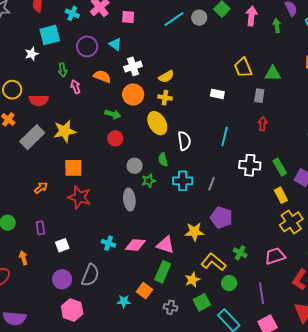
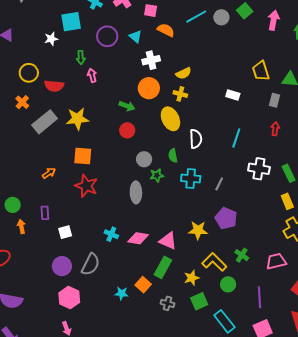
orange semicircle: (102, 76) -> (166, 30), moved
orange arrow: (23, 258) -> (21, 226), moved

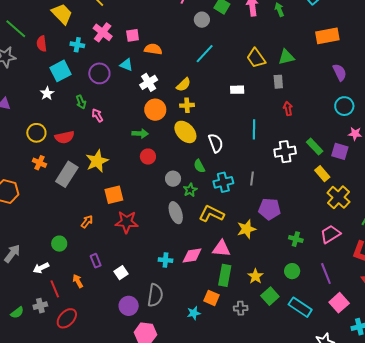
cyan line: (196, 17) -> (205, 54), moved
green circle: (13, 205) -> (59, 244), moved
yellow L-shape: (214, 262) -> (211, 214), moved

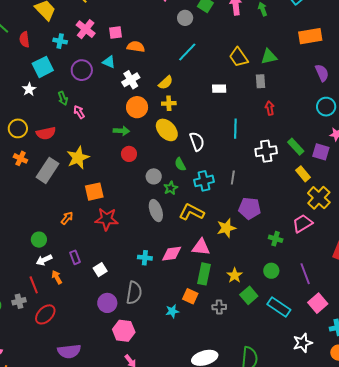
pink trapezoid: (330, 234) -> (303, 223), moved
white arrow: (41, 268) -> (44, 260), moved

